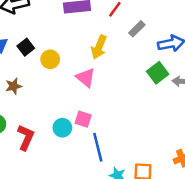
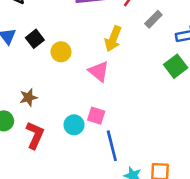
brown star: (14, 86) -> (28, 97), moved

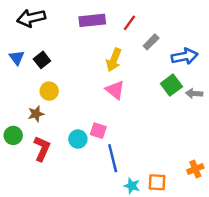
yellow circle: (61, 52) -> (49, 91), moved
pink triangle: (99, 71) -> (115, 90), moved

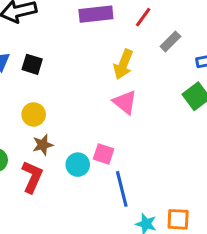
black square: (42, 60) -> (32, 64), turned -35
yellow circle: (49, 91) -> (34, 114), moved
brown star: (36, 114) -> (43, 145), moved

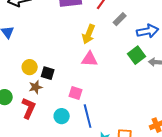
black square: (32, 64) -> (48, 73), moved
pink triangle: (125, 102) -> (90, 59), turned -36
cyan circle: (78, 165) -> (62, 116), moved

